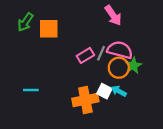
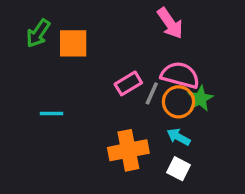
gray line: (101, 53) -> (152, 93), moved
cyan line: (31, 90) -> (51, 114), moved
white square: (104, 91) -> (178, 169), moved

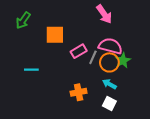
orange square: (73, 43) -> (55, 35), moved
orange cross: (128, 150) -> (79, 92), size x0.7

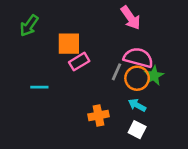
pink rectangle: (79, 51) -> (79, 62), moved

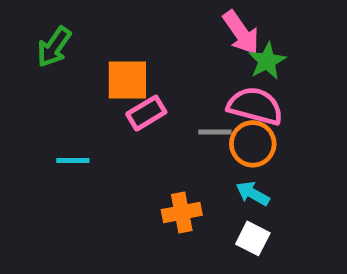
gray line: (116, 72) -> (215, 132), turned 66
green star: (154, 76) -> (267, 61), moved

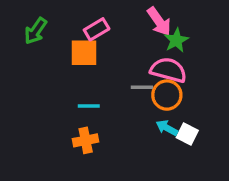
pink rectangle: (146, 113) -> (97, 29), moved
cyan line: (73, 160) -> (89, 106), moved
orange cross: (182, 212) -> (86, 140), moved
white square: (253, 238) -> (187, 134), moved

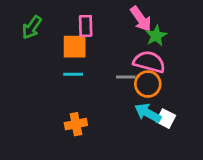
pink rectangle: (97, 29) -> (86, 26), turned -60
cyan line: (89, 106) -> (73, 74), moved
cyan arrow: (167, 128) -> (148, 113), size x1.4

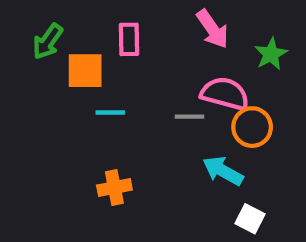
green star: (156, 36) -> (271, 54), moved
orange square: (75, 47) -> (85, 71), moved
orange circle: (148, 84) -> (252, 127), moved
white square: (166, 119) -> (250, 219), moved

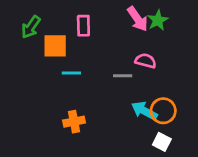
green star: (271, 54) -> (158, 20), moved
pink semicircle: (225, 94) -> (146, 61), size x0.7
orange circle: (252, 127) -> (163, 111), moved

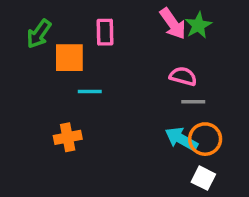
gray line: (123, 76) -> (193, 102), moved
orange cross: (74, 122) -> (68, 137), moved

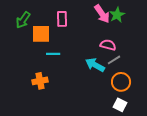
gray line: (193, 102) -> (114, 60), turned -32
cyan arrow: (181, 139) -> (95, 65), moved

